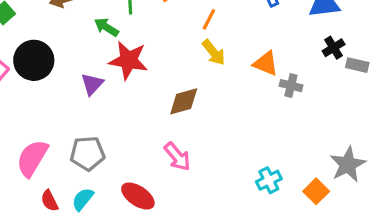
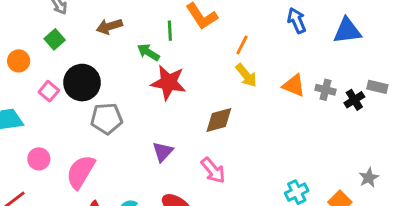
black cross: (334, 48) -> (354, 100), moved
purple triangle: (92, 84) -> (163, 152), moved
gray cross: (291, 86) -> (325, 90), moved
gray pentagon: (87, 153) -> (106, 119), moved
gray star: (348, 164) -> (369, 178), size x0.6

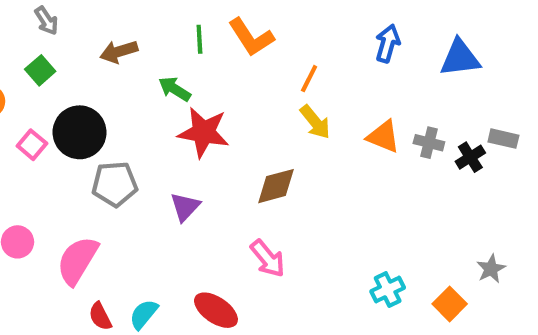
blue arrow: (297, 21) -> (388, 43), turned 40
green line: (170, 31) -> (199, 39), moved
purple triangle: (163, 152) -> (185, 207), moved

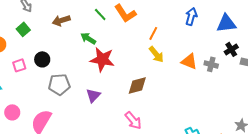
green line: (199, 39) -> (100, 14), turned -40
black circle: (80, 132) -> (42, 59), size x0.6
pink square: (32, 145) -> (19, 65), turned 32
black cross: (470, 157) -> (231, 49), moved

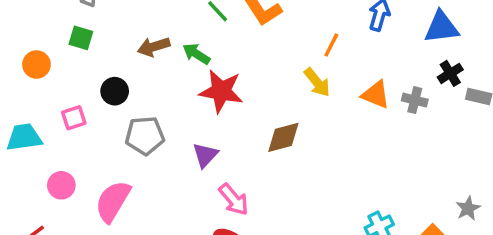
brown arrow: (61, 20) -> (154, 47), moved
green square: (23, 29) -> (81, 38), turned -32
orange line: (153, 33) -> (331, 45), moved
pink square: (19, 65) -> (74, 118), moved
pink arrow: (133, 120) -> (234, 199), moved

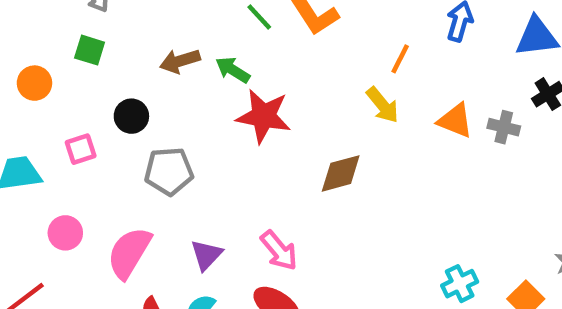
purple triangle: (205, 155) -> (206, 255), moved

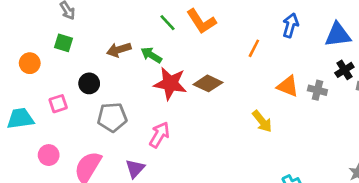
yellow arrow: (383, 105) -> (262, 121), moved
brown diamond: (341, 173) -> (208, 83), moved, turned 40
pink arrow: (279, 251) -> (159, 135), moved, turned -110

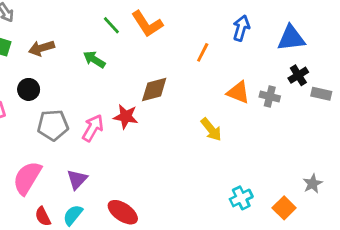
brown arrow: (119, 50) -> (41, 48), moved
red star: (170, 83) -> (126, 117), moved, size x0.7
brown diamond: (208, 83) -> (154, 89), turned -40
pink arrow: (159, 135) -> (93, 128), moved

